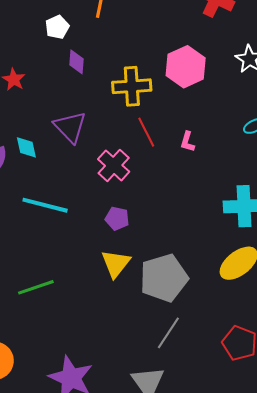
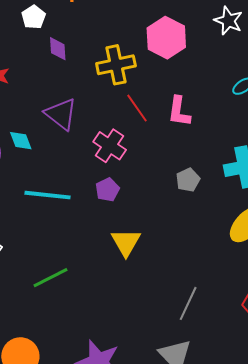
pink L-shape: (187, 142) -> (179, 111), size x1.5
purple pentagon: (117, 218) -> (107, 190), moved, turned -30
gray pentagon: (164, 278) -> (188, 180), moved, size x0.5

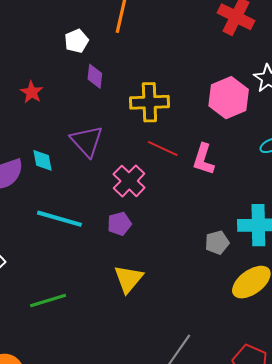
pink hexagon: (166, 38) -> (229, 98), moved
red line: (137, 108) -> (163, 148), turned -40
gray pentagon: (188, 180) -> (217, 242), moved

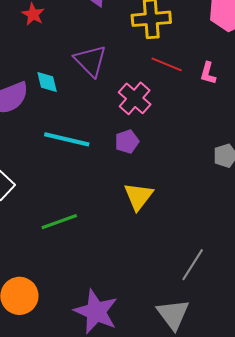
pink L-shape: (203, 159) -> (208, 73), size x0.7

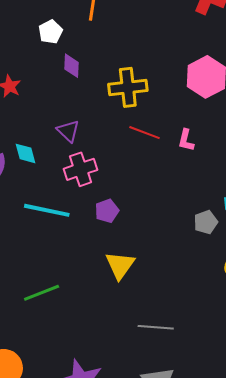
purple triangle: (90, 61) -> (68, 131), size x0.7
pink cross: (135, 98) -> (80, 169), moved, turned 32
gray line: (193, 265) -> (156, 327), moved, turned 64

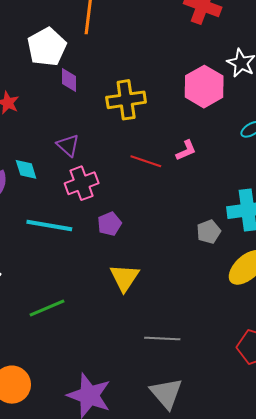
white pentagon: (51, 32) -> (47, 47), size x1.6
red line: (144, 133) -> (146, 161), moved
pink L-shape: (186, 140) -> (186, 150), turned -125

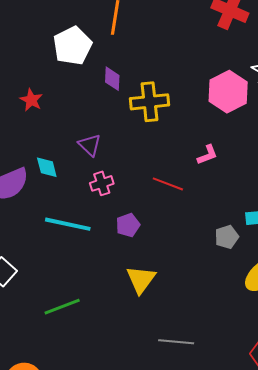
purple diamond: (69, 80) -> (112, 79), moved
red line: (146, 161) -> (168, 184), moved
pink cross: (82, 183) -> (102, 183), size x0.7

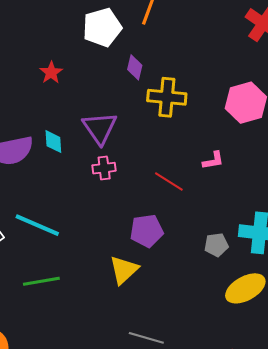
purple triangle: (90, 145) -> (100, 128), size x1.5
cyan line: (68, 224) -> (37, 225), moved
purple pentagon: (128, 225) -> (147, 231), moved, size x1.4

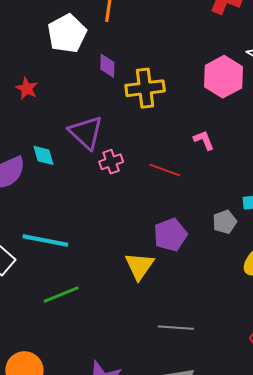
pink L-shape: (213, 161) -> (204, 140), turned -90
pink cross: (104, 168) -> (111, 162), moved
purple pentagon: (147, 231) -> (170, 235), moved

